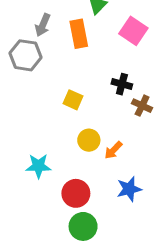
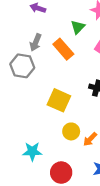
orange rectangle: (79, 34) -> (63, 49), turned -30
yellow square: (73, 100) -> (59, 100), size x1.5

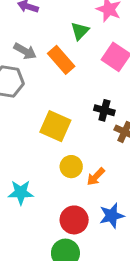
gray arrow: (36, 43) -> (25, 51), turned -84
red circle: (61, 173) -> (74, 220), moved

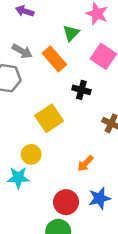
black cross: (104, 110) -> (81, 90), moved
yellow square: (55, 126) -> (49, 118), turned 32
yellow circle: (71, 167) -> (31, 154), moved

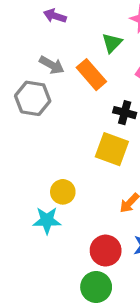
yellow square: (49, 118) -> (112, 149), moved, turned -36

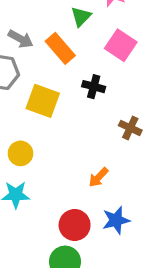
yellow square: (112, 149) -> (43, 101), moved
yellow circle: (63, 192) -> (20, 153), moved

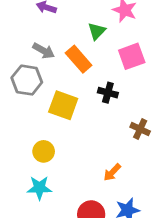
pink square: (121, 45) -> (132, 56), turned 36

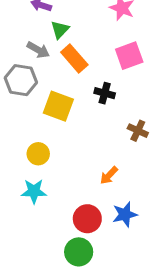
green triangle: (97, 31) -> (60, 30), moved

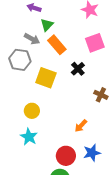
black cross: (105, 93) -> (78, 69), turned 32
cyan star: (34, 191) -> (29, 137), turned 30

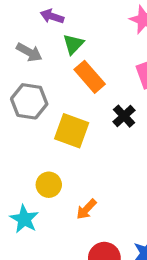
gray arrow: (32, 39) -> (29, 52), moved
orange arrow: (81, 126) -> (86, 209), moved
cyan star: (29, 137) -> (24, 219), moved

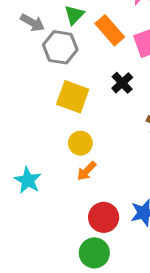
orange rectangle: (90, 77) -> (110, 30), moved
gray hexagon: (29, 101) -> (60, 47), moved
yellow circle: (49, 185) -> (80, 143), moved

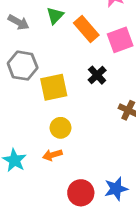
gray hexagon: (60, 47) -> (23, 66), moved
yellow square: (73, 97) -> (54, 87), turned -32
orange arrow: (87, 171) -> (52, 155), moved, turned 30

